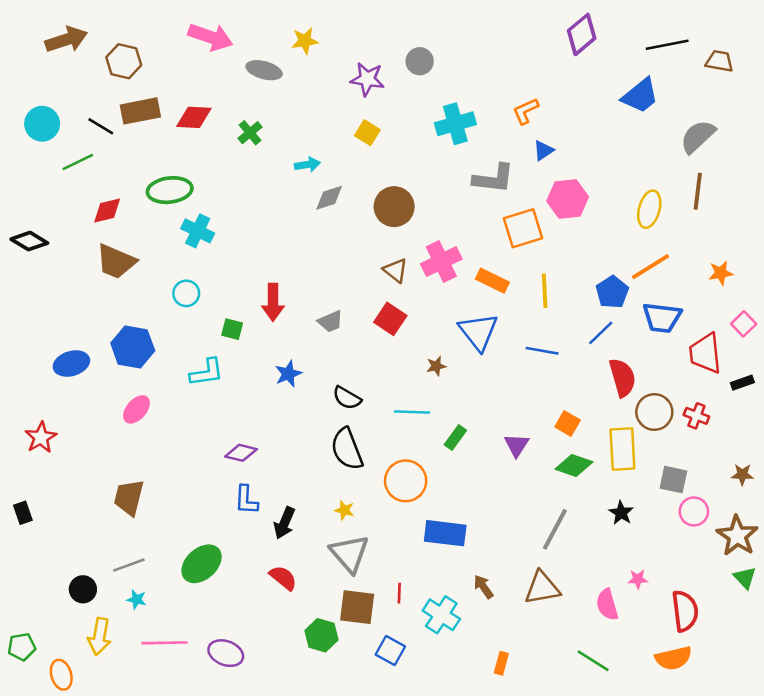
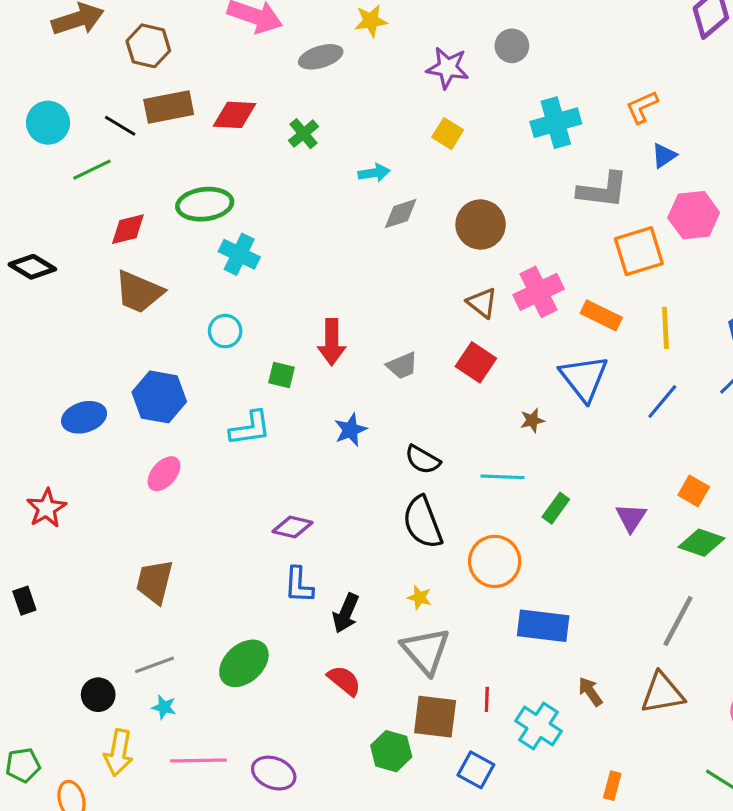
gray ellipse: (264, 70) -> (321, 57), turned -32
blue line: (542, 351) -> (662, 402), turned -60

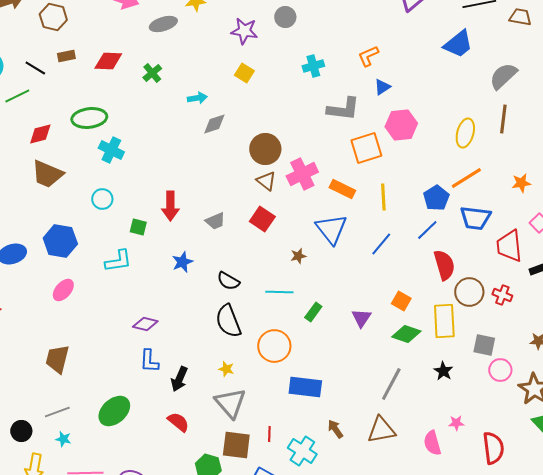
brown rectangle: (169, 107) -> (66, 56), size x0.6
cyan cross: (556, 123) -> (313, 66), size x0.7
brown circle: (481, 225) -> (265, 149), moved

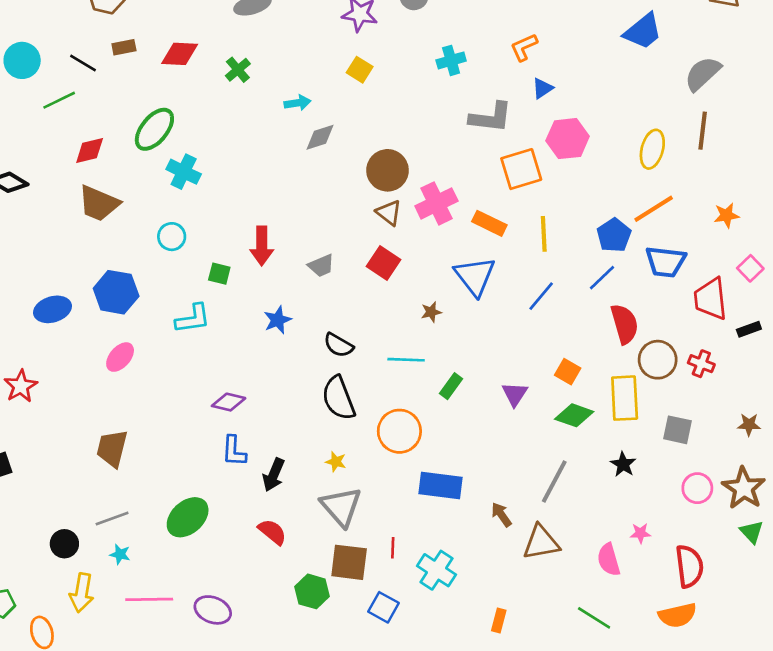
green ellipse: (89, 118) -> (154, 129), turned -44
pink circle: (500, 370) -> (697, 488), moved
brown arrow: (335, 429) -> (501, 515), moved

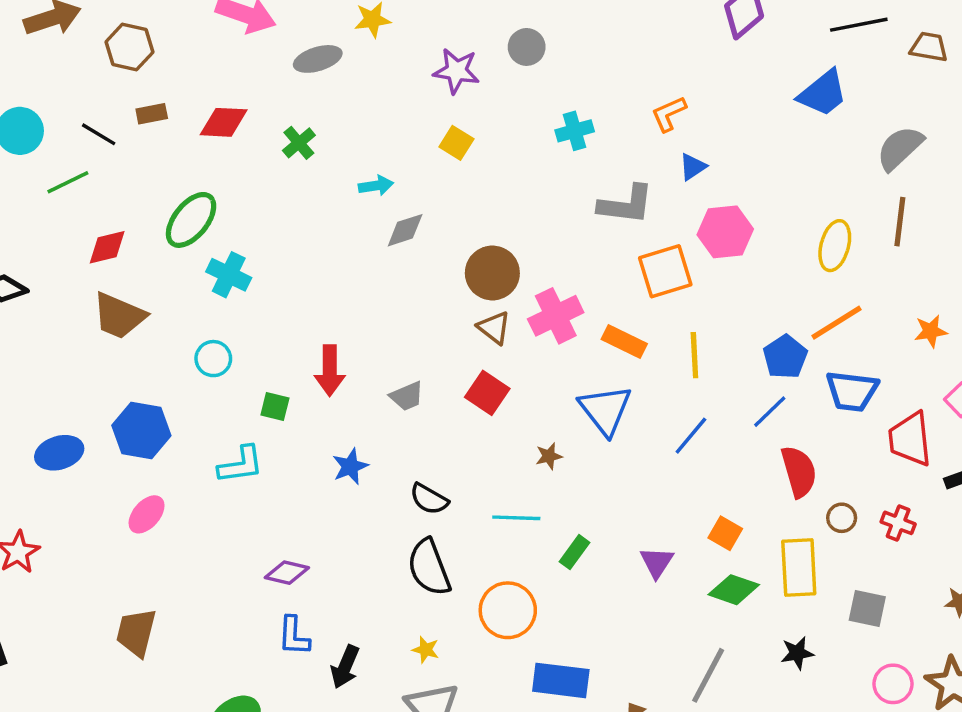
brown circle: (658, 360) -> (842, 518), size x0.6
black star: (623, 464) -> (797, 653), turned 30

